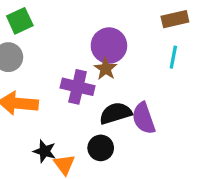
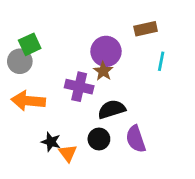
brown rectangle: (175, 19) -> (146, 29), moved
green square: (20, 21) -> (30, 44), moved
purple semicircle: (144, 118) -> (136, 139), moved

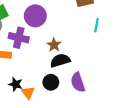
purple circle: (106, 51) -> (35, 16), moved
brown star: (103, 71) -> (54, 45), moved
purple cross: (79, 87) -> (19, 38), moved

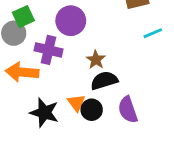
cyan line: (96, 25) -> (153, 33), turned 56
black star: (16, 84) -> (44, 112), size x1.5
orange triangle: (28, 93) -> (76, 103), moved

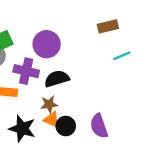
brown star: (96, 60) -> (49, 104), moved, turned 30
black semicircle: (104, 81) -> (57, 79), moved
orange triangle: (76, 103) -> (52, 120), turned -30

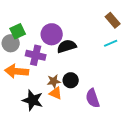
brown rectangle: (108, 26) -> (113, 20), moved, turned 63
black semicircle: (57, 79) -> (67, 46), moved
black circle: (66, 126) -> (71, 80), moved

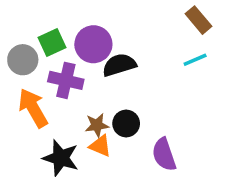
green square: (18, 31) -> (52, 43), moved
orange arrow: (17, 71) -> (33, 108), turned 55

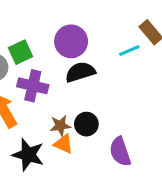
purple circle: (93, 44) -> (71, 41), moved
cyan line: (195, 60) -> (129, 51), moved

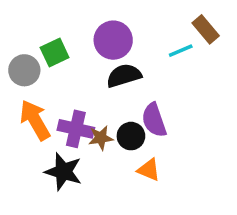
purple cross: (33, 86) -> (76, 129), moved
orange triangle: (63, 144) -> (149, 170), moved
purple semicircle: (120, 152) -> (154, 120), moved

